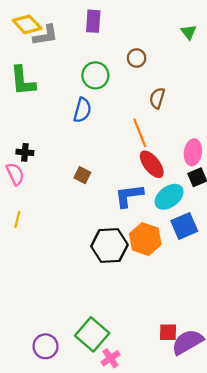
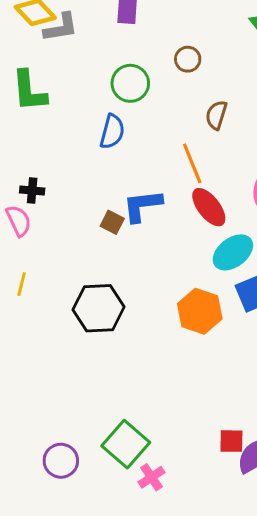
blue L-shape: (129, 196) -> (142, 206), moved
black hexagon: (109, 246) -> (99, 308), moved

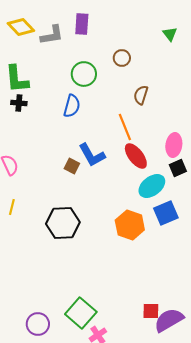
gray L-shape: (61, 27) -> (52, 35), moved
black cross: (32, 191) -> (19, 103), moved
blue L-shape: (142, 206) -> (92, 155), turned -112

